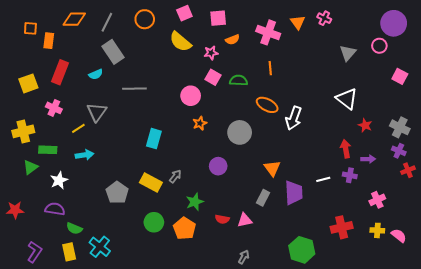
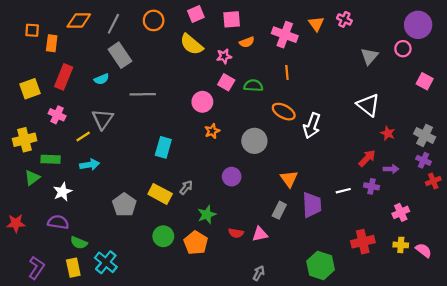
red arrow: (346, 149) -> (367, 158), turned 54

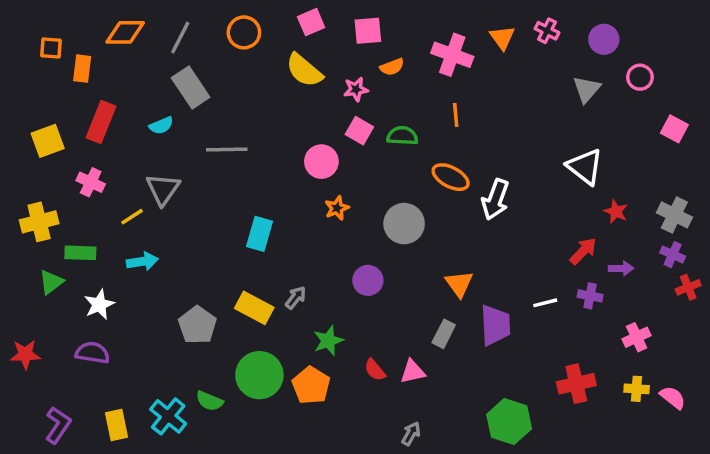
purple circle: (418, 25) -> (604, 39), moved, size x0.7
red semicircle: (236, 233) -> (375, 370), turned 40
green circle: (163, 236) -> (259, 375), size x1.4
green semicircle: (79, 243) -> (209, 401), moved

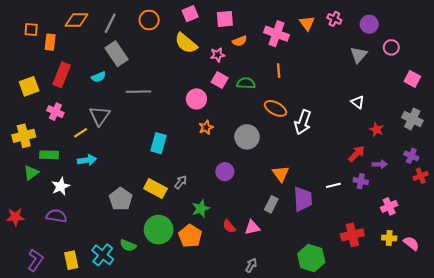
white triangle: (585, 167) -> (358, 102), size x0.6
gray cross: (674, 215) -> (412, 119), moved

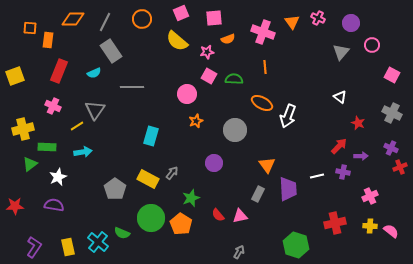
yellow square: (29, 86) -> (15, 76), moved

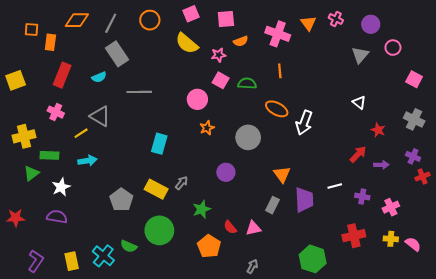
gray triangle: (95, 110) -> (100, 116), turned -35
purple cross: (343, 172) -> (362, 197), moved
orange pentagon: (181, 224) -> (209, 246), moved

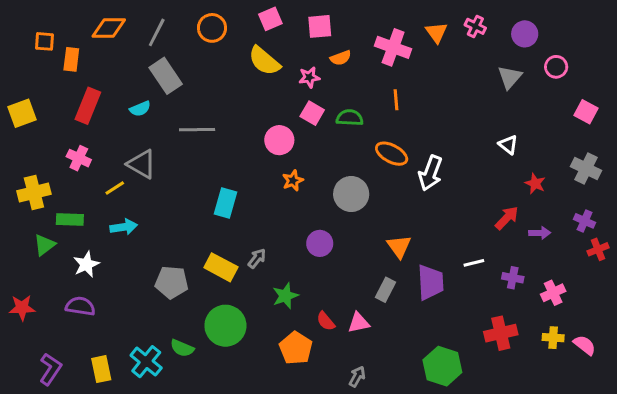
gray pentagon: (121, 200) -> (172, 282), turned -30

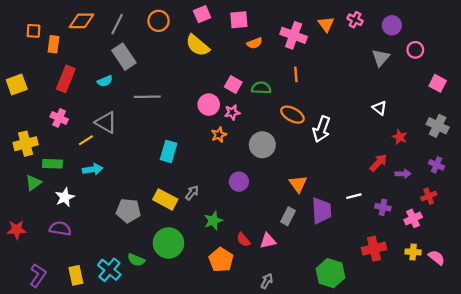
pink star: (309, 77) -> (232, 112), moved
red cross: (598, 249) -> (429, 196), moved

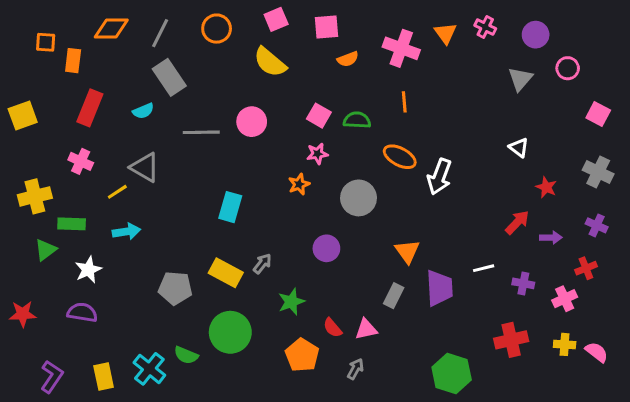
pink circle: (209, 105) -> (252, 122), moved
gray arrow: (267, 281) -> (355, 369), moved

